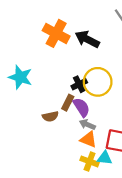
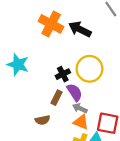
black cross: (79, 84) -> (63, 74), moved
brown rectangle: (68, 103) -> (56, 98), moved
brown semicircle: (50, 116) -> (43, 120), moved

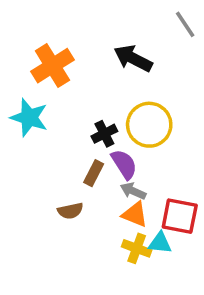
orange cross: (51, 24) -> (52, 66), moved, turned 30

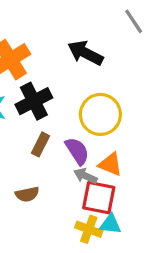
black cross: (104, 134) -> (34, 101), moved, size x1.5
brown rectangle: (94, 173) -> (41, 144), moved
orange triangle: (135, 214) -> (110, 164), moved
red square: (180, 216) -> (99, 198), moved

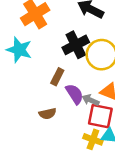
black cross: (34, 101) -> (76, 45), moved
purple semicircle: (77, 151) -> (75, 94), moved

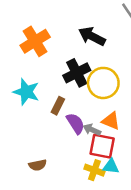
cyan star: (19, 50) -> (26, 92), moved
brown semicircle: (47, 114) -> (38, 165), moved

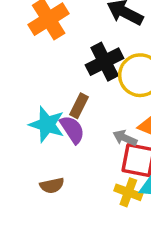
cyan star: (26, 92) -> (47, 124), moved
purple semicircle: (76, 123) -> (72, 130), moved

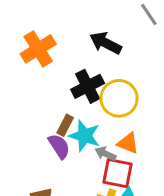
cyan star: (47, 124) -> (85, 136), moved

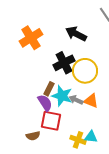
gray arrow: (106, 154) -> (76, 100), moved
red square: (117, 173) -> (51, 121), moved

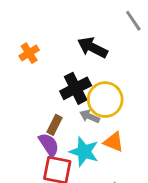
orange cross: (31, 38) -> (29, 53), size x0.6
cyan star: (62, 96) -> (84, 152), moved
gray arrow: (76, 100) -> (90, 116), moved

